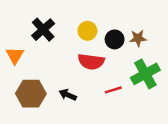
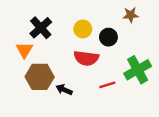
brown star: (138, 38) -> (131, 15), moved
orange triangle: (15, 55) -> (24, 50), moved
brown hexagon: (31, 94) -> (40, 77), moved

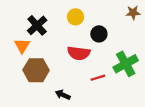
brown star: (131, 15) -> (133, 13), moved
yellow circle: (83, 29) -> (75, 17), moved
black arrow: (64, 90) -> (63, 95), moved

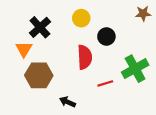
red semicircle: (79, 53) -> (85, 57), turned -100

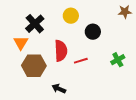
red semicircle: (85, 57) -> (61, 51), moved
green cross: (135, 69) -> (118, 60), size x0.6
red line: (105, 83) -> (81, 61), moved

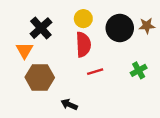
brown star: (125, 12) -> (147, 26), moved
black circle: (93, 32) -> (120, 28), moved, size x1.5
red semicircle: (61, 51) -> (83, 44), moved

